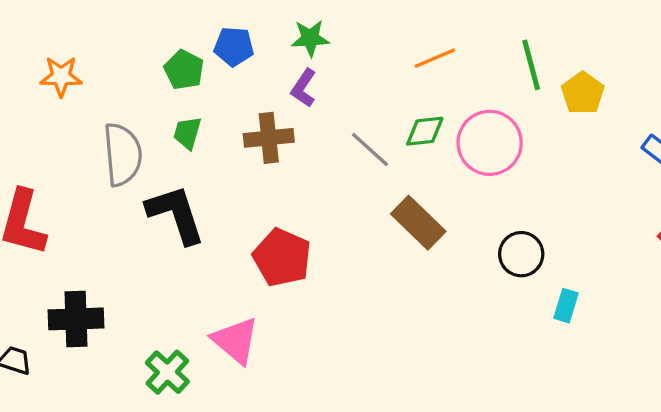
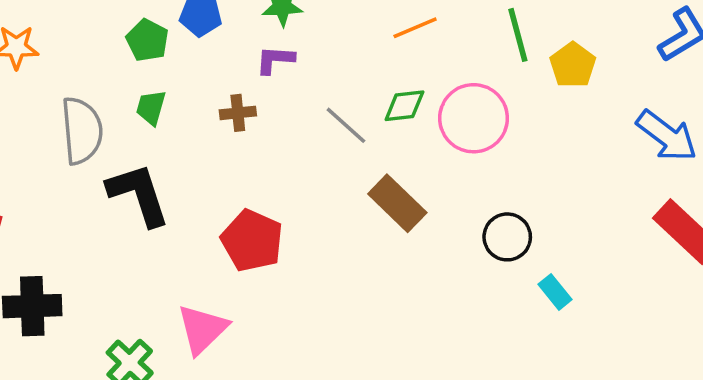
purple L-shape: (304, 88) -> (275, 60), turned 60
brown cross: (269, 138) -> (238, 113), size x0.7
cyan rectangle: (566, 306) -> (555, 292), turned -56
pink triangle: (235, 341) -> (202, 329), turned 36

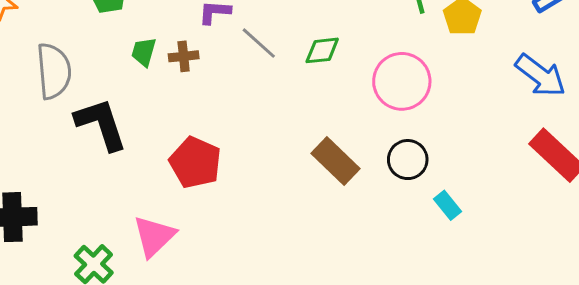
green trapezoid: (151, 108) -> (144, 52), moved
pink circle: (474, 118) -> (402, 81), moved
gray line: (346, 125) -> (259, 43), moved
brown rectangle: (397, 203) -> (335, 161), moved

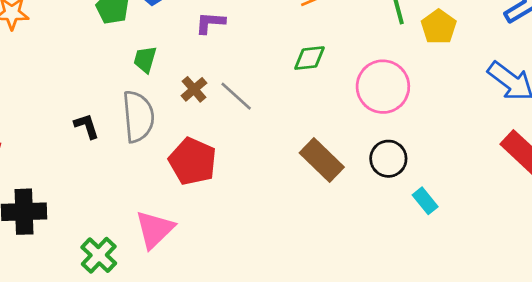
gray line: (259, 43) -> (236, 96), moved
brown cross: (184, 56) -> (194, 89), moved, turned -35
gray semicircle: (54, 71) -> (138, 117), moved
black L-shape: (101, 124) -> (87, 126), moved, size x0.5

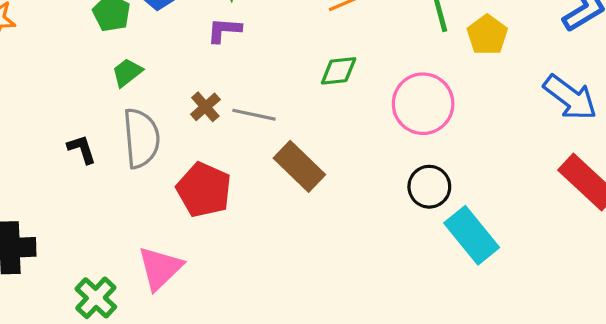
green trapezoid: (145, 59) -> (127, 72), moved, turned 36
gray line: (236, 96) -> (254, 115), turned -30
brown rectangle: (322, 160) -> (299, 166), moved
cyan rectangle: (425, 201) -> (472, 235), size x1.8

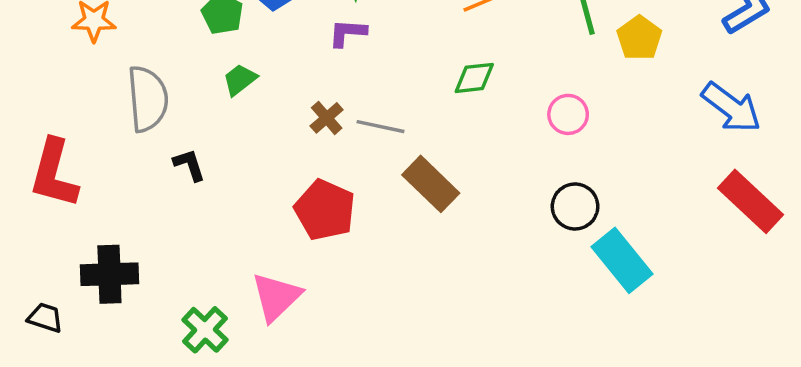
pink circle: (423, 104) -> (568, 114), size x0.6
gray semicircle: (141, 138) -> (148, 99), moved

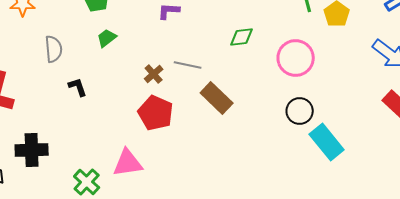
gray semicircle: (148, 99) -> (54, 49), size x0.7
pink circle: (568, 114) -> (296, 58), size x1.6
brown cross: (327, 118) -> (154, 74), moved
pink triangle: (276, 297) -> (128, 163), turned 36

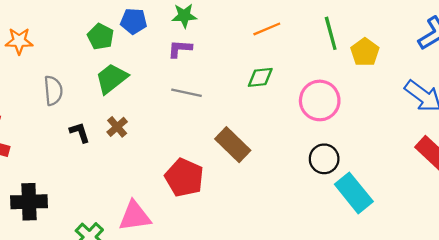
green trapezoid: (107, 38) -> (112, 78), size x1.5
gray line: (188, 65) -> (186, 93), moved
brown cross: (154, 74) -> (117, 127), moved
red pentagon: (156, 113) -> (184, 178), moved

